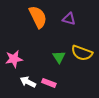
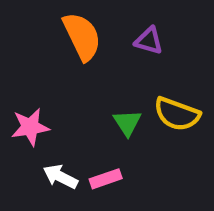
pink rectangle: (49, 83) -> (106, 179), turned -40

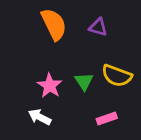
pink star: (30, 127) -> (50, 86), moved, turned -30
pink rectangle: (106, 179) -> (107, 119), moved

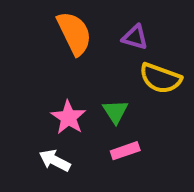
yellow semicircle: (117, 76) -> (160, 78), moved
pink rectangle: (107, 119) -> (125, 151), moved

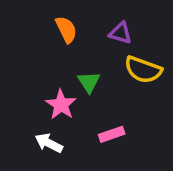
orange semicircle: (74, 33) -> (66, 30), size x0.7
green triangle: (115, 112) -> (89, 82), moved

